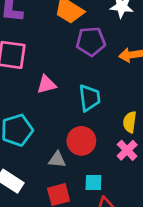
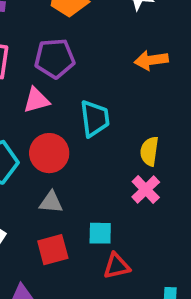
purple pentagon: (91, 41) -> (55, 58), moved
red circle: (81, 141) -> (49, 153), moved

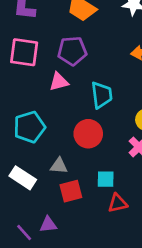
red circle: (49, 153) -> (88, 134), moved
gray triangle: (51, 202) -> (59, 166), moved

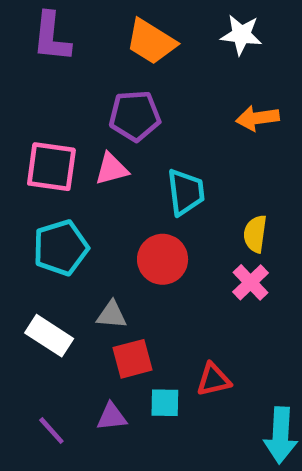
pink square: (24, 52) -> (51, 167), moved
cyan square: (106, 179) -> (165, 403), moved
purple triangle: (48, 225) -> (112, 417), moved

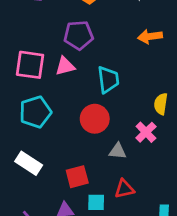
yellow semicircle: (255, 234) -> (161, 104), moved
gray triangle: (112, 315) -> (118, 151), moved

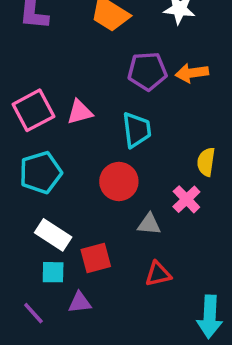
purple pentagon: (79, 35) -> (147, 71), moved
pink square: (30, 65) -> (33, 110), turned -36
white rectangle: (29, 163) -> (53, 235), moved
cyan square: (96, 202) -> (53, 272), moved

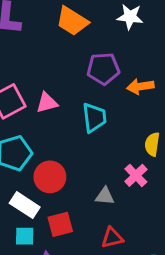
orange arrow: (192, 73) -> (140, 86), moved
red circle: (119, 181) -> (50, 177), moved

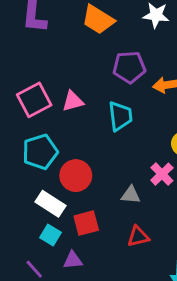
cyan square: (25, 236) -> (51, 235), turned 30

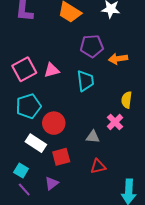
cyan square: (51, 235) -> (21, 171), moved
purple triangle: (73, 260) -> (52, 183), turned -32

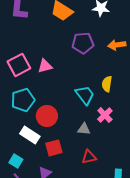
orange arrow: (118, 59) -> (117, 45), moved
cyan trapezoid: (85, 81) -> (85, 95), moved, turned -30
yellow semicircle: (127, 100) -> (107, 84), moved

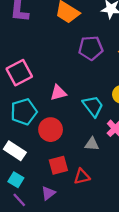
pink triangle: (45, 66) -> (58, 93), moved
white rectangle: (30, 135) -> (15, 151), moved
red triangle: (89, 157) -> (82, 176), moved

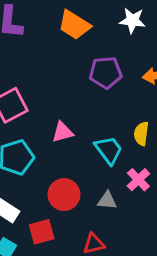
red circle: (51, 130) -> (64, 195), moved
red square: (58, 165) -> (42, 232), moved

